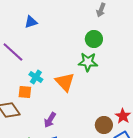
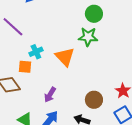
cyan cross: (36, 77) -> (36, 52), turned 32
brown circle: (104, 125) -> (94, 100), moved

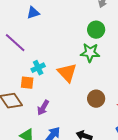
purple arrow: (50, 95) -> (43, 108), moved
brown circle: (94, 100) -> (96, 99), moved

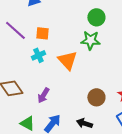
orange square: (27, 83) -> (42, 33), moved
brown circle: (96, 99) -> (96, 97), moved

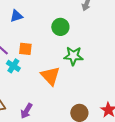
green circle: (96, 17) -> (60, 27), moved
cyan cross: (38, 55) -> (13, 66), moved, turned -32

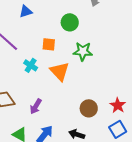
orange square: (25, 49) -> (49, 44), moved
cyan cross: (13, 66) -> (31, 65), moved

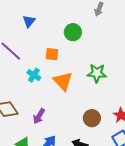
blue triangle: (26, 11) -> (29, 21), turned -32
green star: (83, 51) -> (97, 73), moved

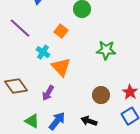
orange square: (52, 54) -> (61, 31), turned 32
orange triangle: (63, 81) -> (61, 67), moved

